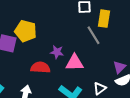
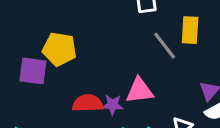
yellow rectangle: (104, 19) -> (190, 30), moved
purple star: (57, 52) -> (113, 105), moved

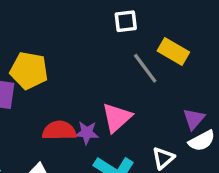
yellow rectangle: (190, 30) -> (173, 51), turned -64
pink triangle: (140, 91) -> (117, 118), turned -36

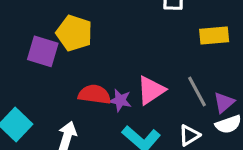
yellow rectangle: (173, 51) -> (214, 36), turned -44
gray line: (145, 68) -> (197, 92), moved

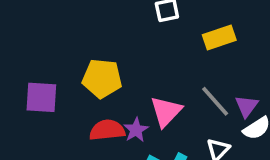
yellow pentagon: (74, 33) -> (102, 78), moved
purple star: (120, 100) -> (136, 130), turned -30

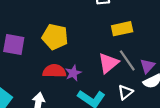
yellow rectangle: (219, 38) -> (122, 29), moved
pink triangle: (166, 111) -> (108, 63), moved

